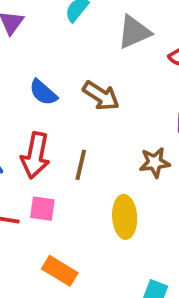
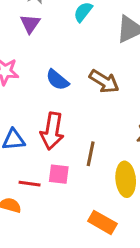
brown line: (81, 165) -> (91, 154), moved
orange rectangle: (60, 271) -> (102, 222), moved

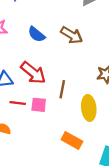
red arrow: (52, 131) -> (33, 73), turned -60
red line: (30, 184) -> (18, 103), moved

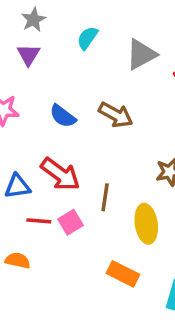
pink square: (39, 105) -> (71, 222), turned -35

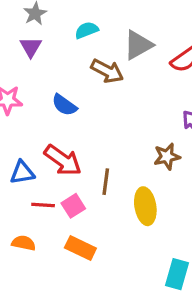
cyan semicircle: (87, 38) -> (87, 30), turned 35
brown arrow: (116, 115) -> (107, 71), moved
orange rectangle: (123, 274) -> (80, 248), moved

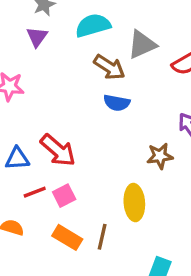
cyan semicircle: (87, 30) -> (93, 25), size x1.5
blue semicircle: (64, 105) -> (117, 103), moved, turned -30
brown line: (106, 182) -> (102, 237), moved
red line: (43, 205) -> (35, 192), turned -30

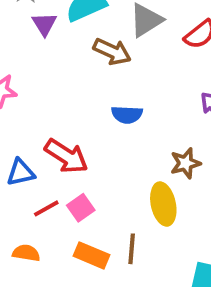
purple triangle: (37, 37) -> (44, 24), moved
blue semicircle: (117, 103) -> (127, 115), moved
brown star: (160, 156) -> (185, 163), moved

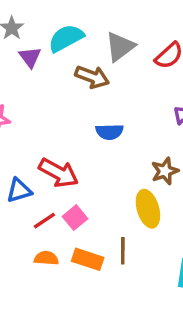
orange semicircle: (26, 253) -> (46, 258), moved

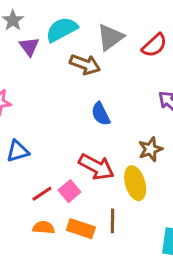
blue semicircle: (109, 132) -> (101, 114), turned 65
red arrow: (59, 173) -> (96, 167), moved
blue triangle: (19, 190) -> (18, 151), moved

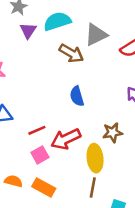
red arrow: (96, 167) -> (66, 139), turned 116
red line: (42, 194) -> (37, 130), moved
brown line: (113, 221) -> (93, 188), moved

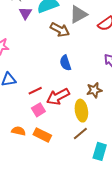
brown line: (93, 188) -> (80, 134), turned 42

